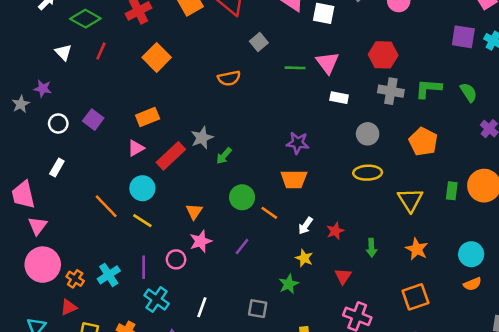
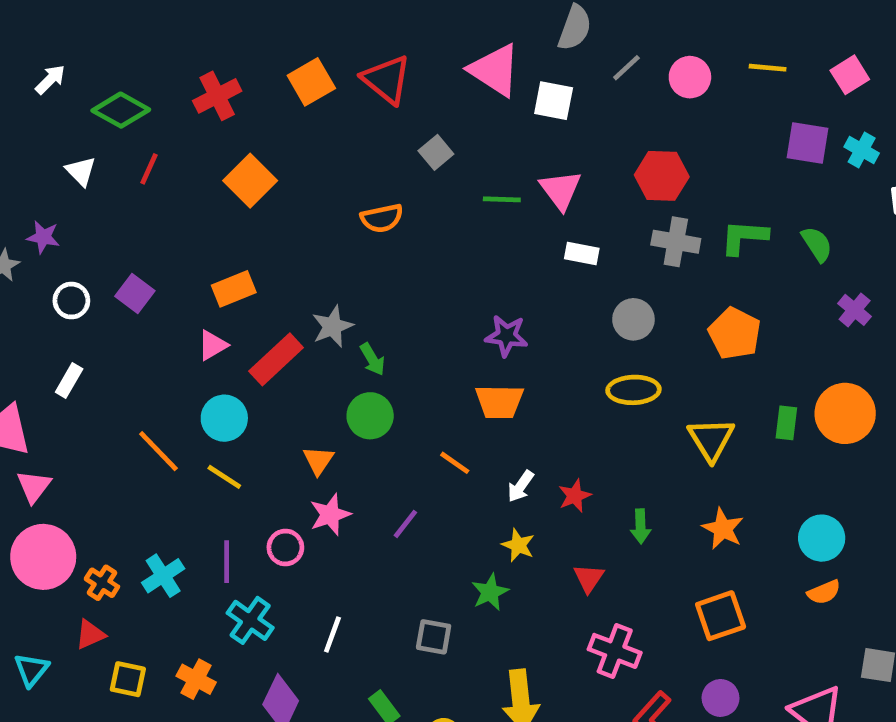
green arrow: (224, 156) -> (372, 359), turned -72
green circle: (242, 197) -> (370, 416), moved

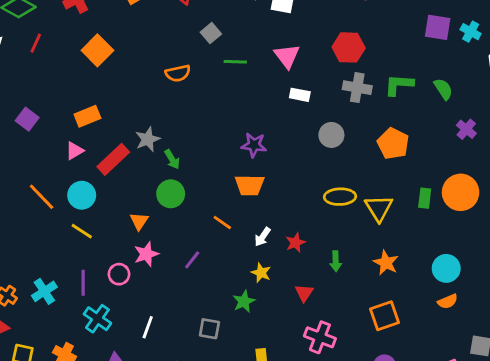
green line: (502, 199) -> (235, 62), moved
yellow ellipse: (633, 390) -> (340, 197), moved
orange line: (158, 451) -> (42, 197), moved

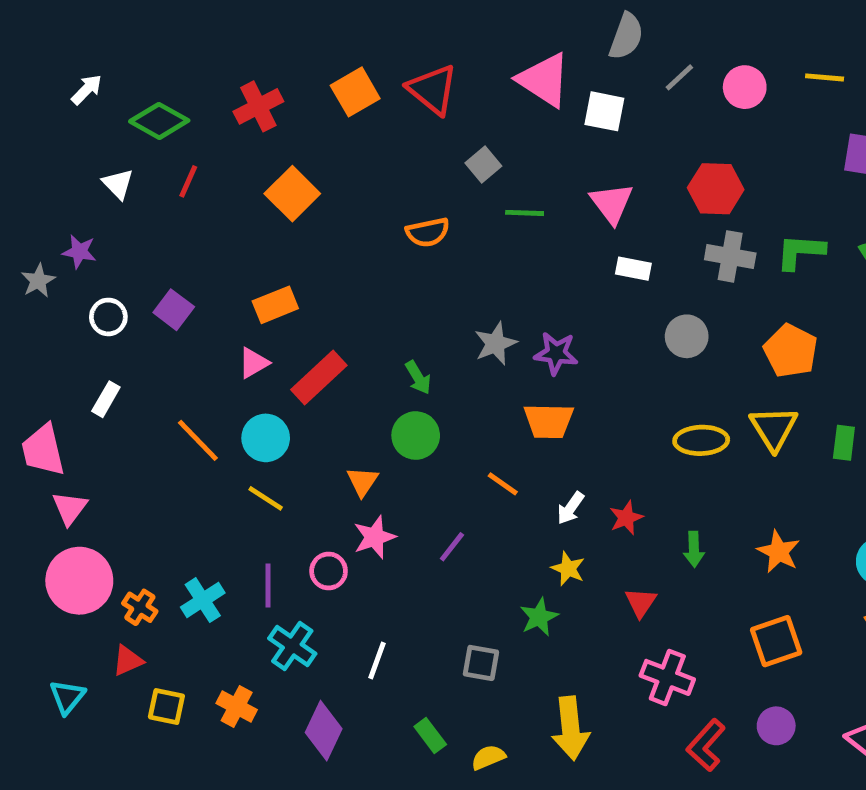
gray star: (148, 139) -> (495, 344), moved
yellow triangle: (379, 208) -> (774, 428), moved

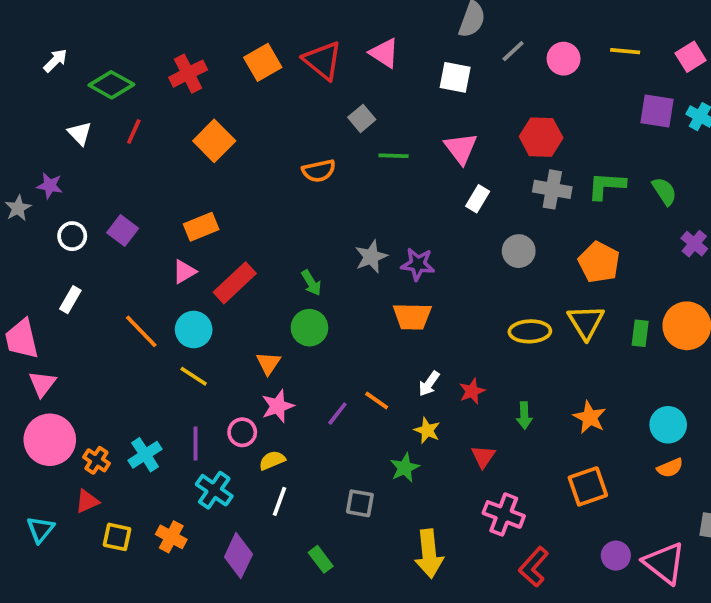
pink triangle: (544, 80) -> (384, 53), moved, size x0.7
white rectangle: (633, 269) -> (478, 199), turned -70
orange line: (503, 484) -> (377, 401), moved
purple circle: (776, 726) -> (616, 556), moved
yellow semicircle: (488, 757) -> (272, 460), moved

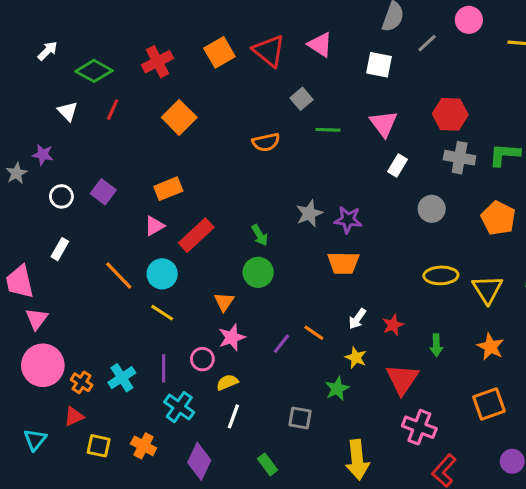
pink circle: (564, 59) -> (469, 20), moved
yellow triangle: (586, 322) -> (487, 289), moved
red triangle: (483, 457) -> (402, 379), size x1.6

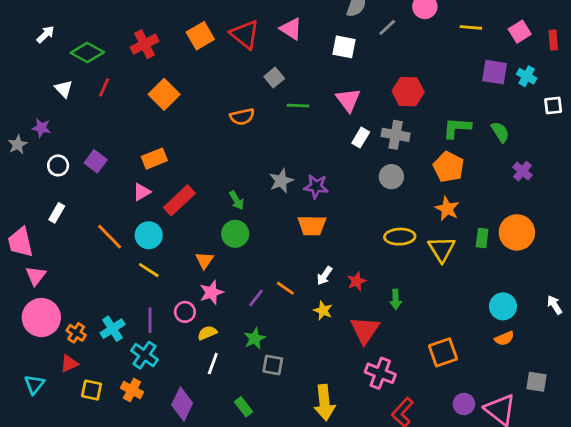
gray cross: (460, 158) -> (396, 135), moved
orange pentagon: (498, 218) -> (449, 167), moved
orange star: (491, 347) -> (447, 209), moved
green star: (337, 389) -> (255, 338), moved
cyan cross: (179, 407) -> (145, 355), moved

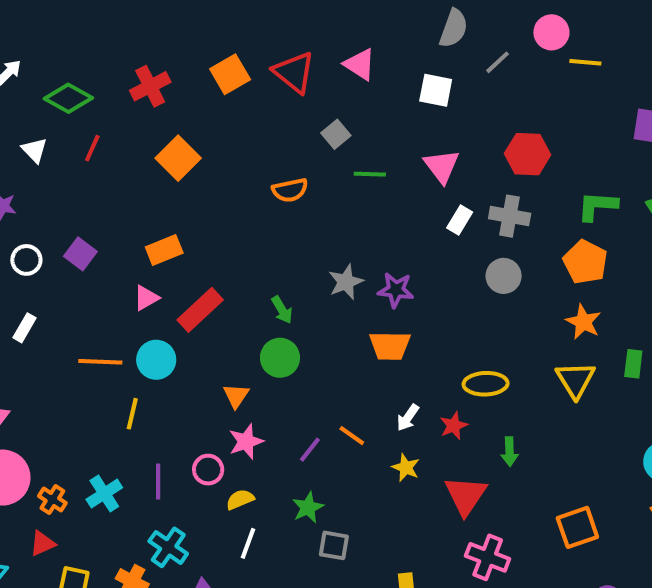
yellow line: (471, 27) -> (585, 62), moved
orange line: (110, 237) -> (100, 362), turned -44
yellow ellipse: (400, 237) -> (486, 384), moved
yellow line: (149, 270) -> (132, 414), moved, turned 70
cyan cross: (145, 355) -> (168, 547), moved

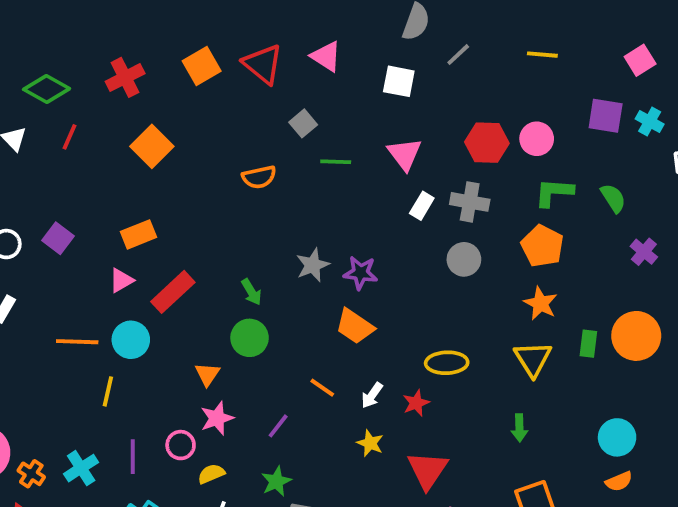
pink circle: (551, 32) -> (537, 139), moved
orange trapezoid: (390, 346) -> (355, 326), turned 33
orange line: (352, 436) -> (322, 388), moved
green arrow: (510, 452) -> (519, 428), moved

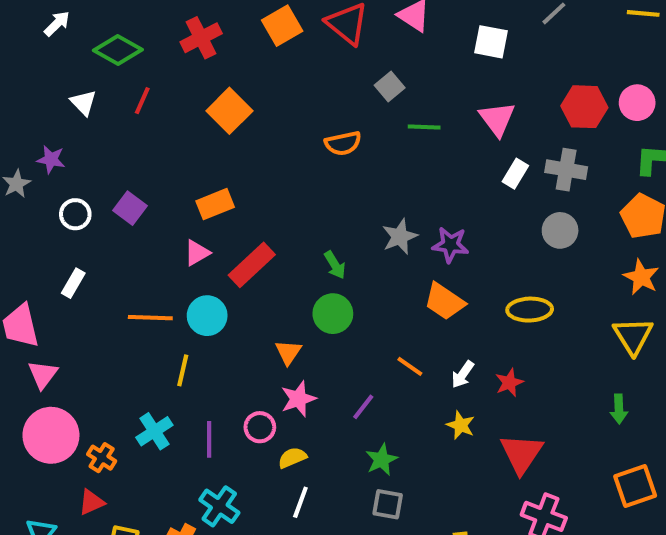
yellow ellipse: (447, 363) -> (530, 310), moved
cyan cross: (81, 468) -> (154, 431), moved
green star: (276, 481) -> (382, 460), moved

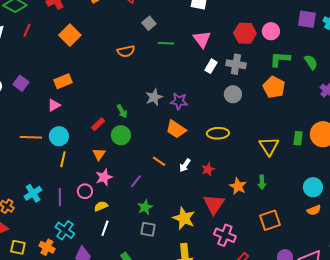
red rectangle: (252, 265) -> (98, 124), moved, size x0.6
orange star: (641, 277) -> (238, 186), moved
yellow line: (183, 370) -> (63, 159), moved
yellow star: (461, 425) -> (184, 218), moved, size x1.6

